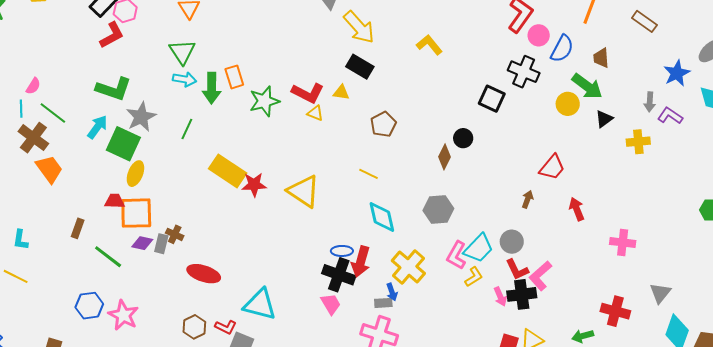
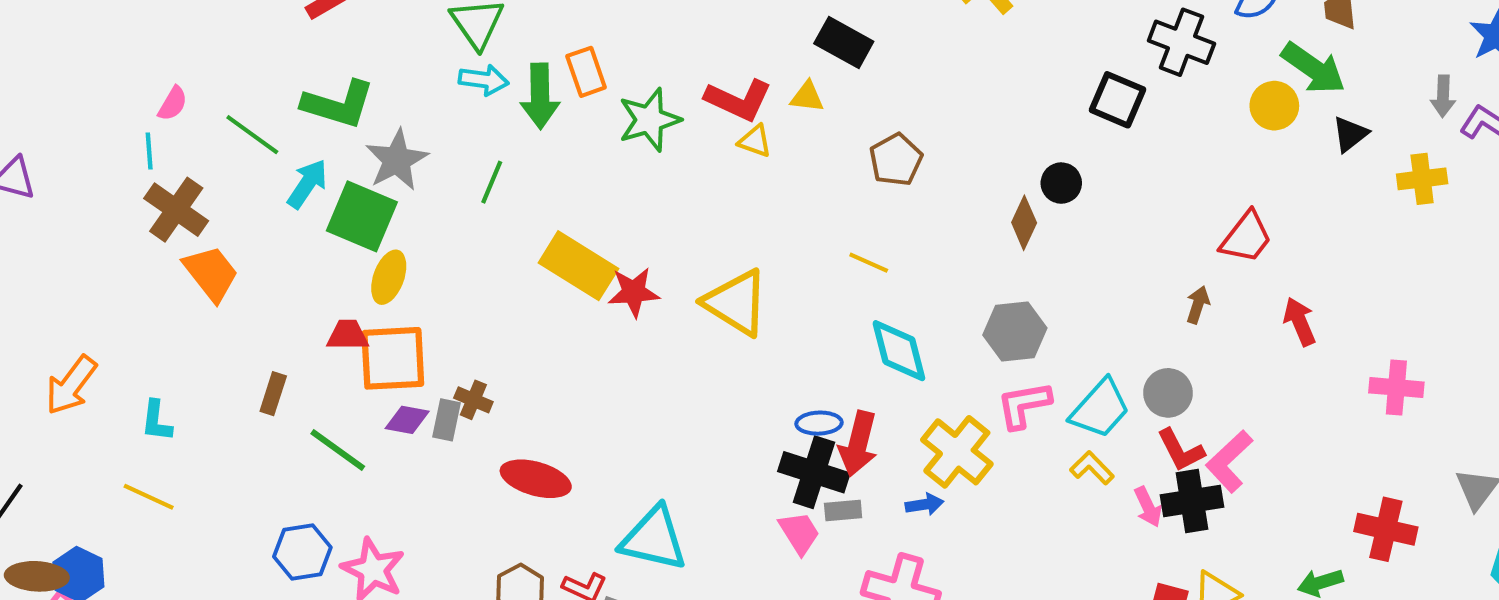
green line: (53, 113) -> (252, 135), moved
pink L-shape: (456, 255) -> (1024, 405), moved, turned 52
yellow L-shape: (474, 277) -> (1092, 468), turned -100
blue arrow: (392, 292) -> (924, 504), turned -78
gray rectangle: (383, 303) -> (843, 511), moved

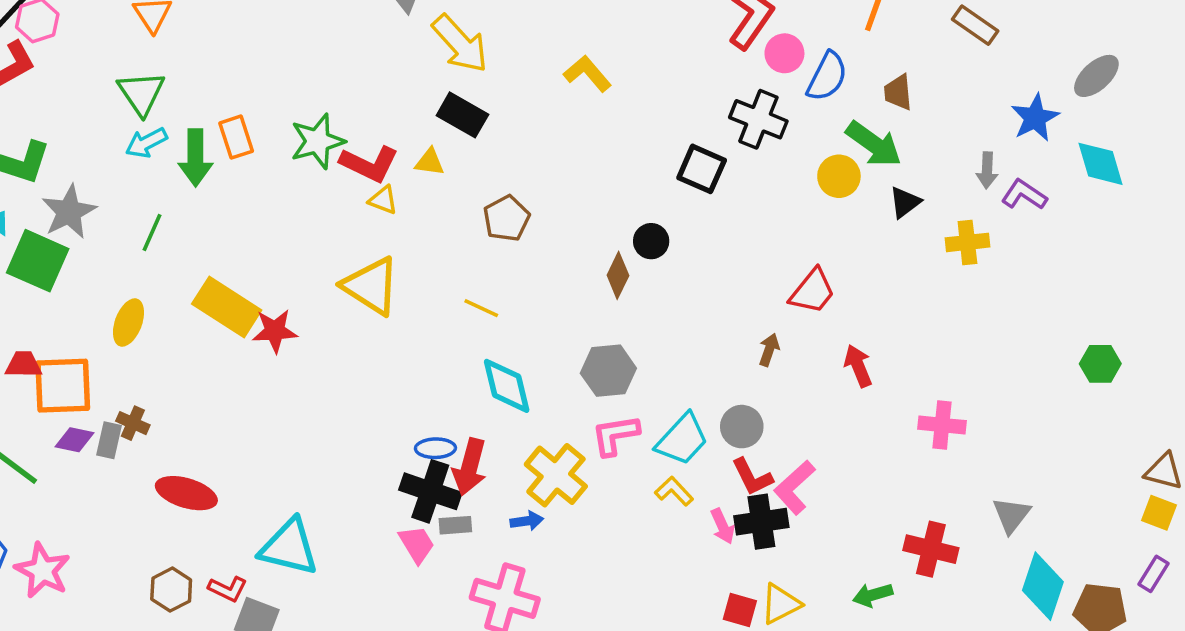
cyan arrow: (484, 80) -> (146, 143), turned 144
green star: (649, 120) -> (317, 141), moved
yellow ellipse: (389, 277) -> (128, 323), moved
yellow triangle: (736, 303) -> (371, 286), moved

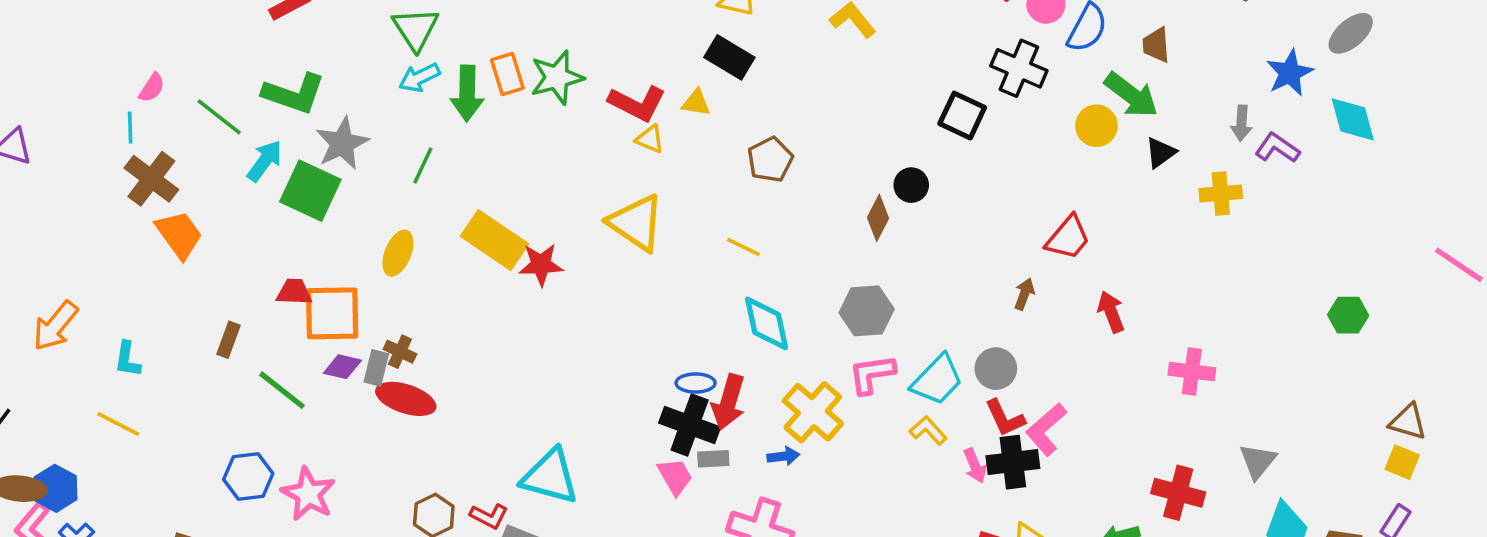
green star: (317, 141) -> (557, 78), moved
red ellipse: (186, 493) -> (406, 399), moved

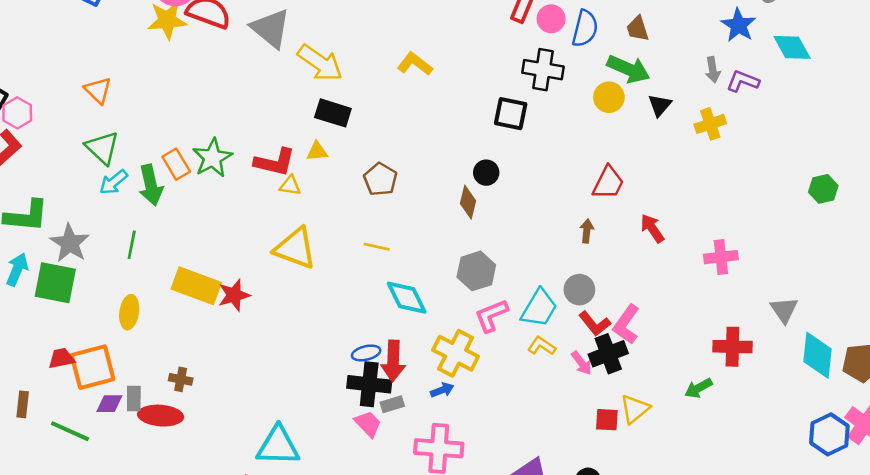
brown cross: (400, 352) -> (181, 379), moved

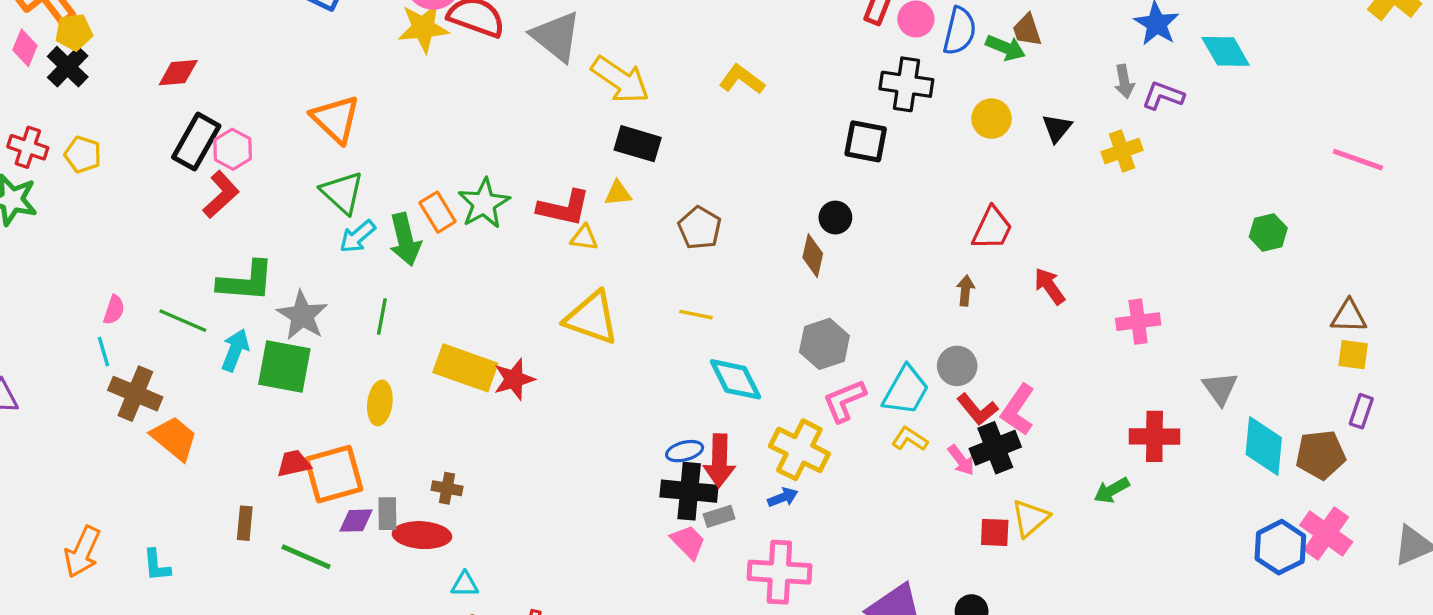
green arrow: (628, 69) -> (1005, 48), moved, size x0.7
orange triangle: (98, 90) -> (336, 119), size x1.4
cyan triangle: (278, 446) -> (465, 584), moved, size x0.5

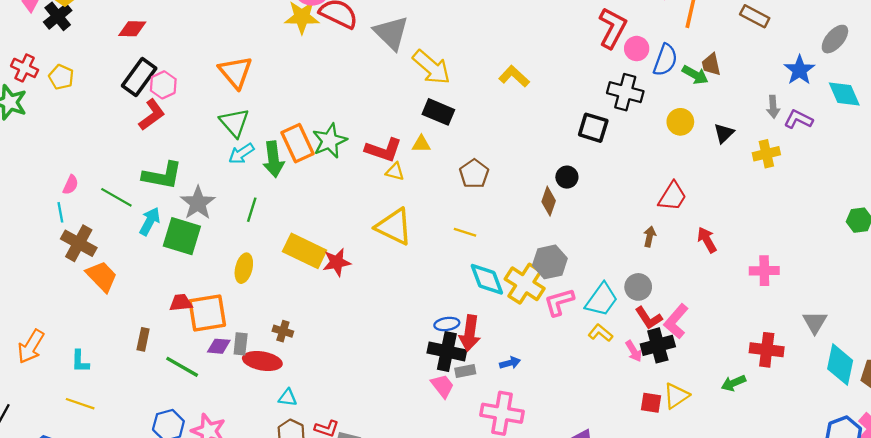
orange rectangle: (438, 212) -> (297, 143), size x1.4
yellow cross: (799, 450) -> (525, 284), moved

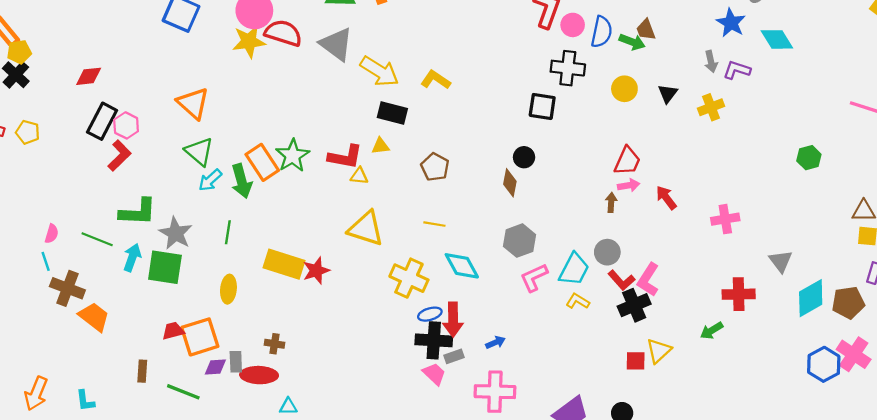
yellow L-shape: (514, 76) -> (435, 80), moved
yellow cross: (525, 284) -> (409, 278), moved
pink arrow: (634, 351) -> (629, 185), moved, turned -60
cyan diamond: (840, 365) -> (811, 298), turned 57

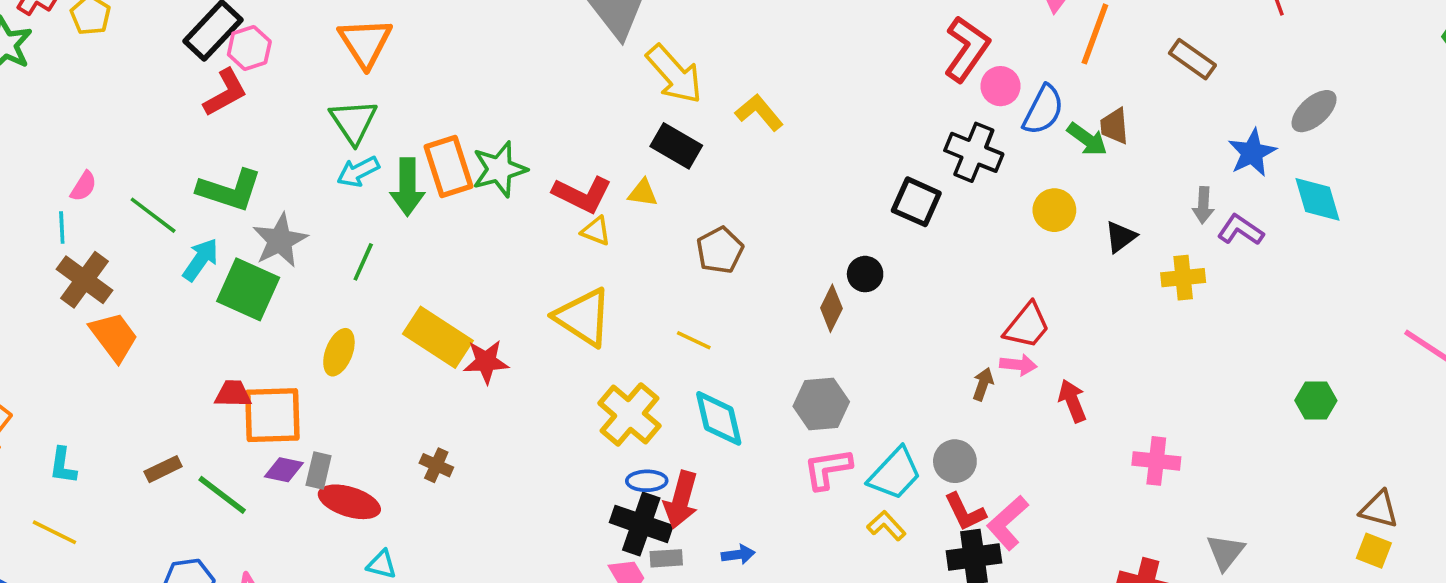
brown cross: (275, 344) -> (436, 465), moved
brown rectangle: (142, 371) -> (163, 469), moved, turned 45

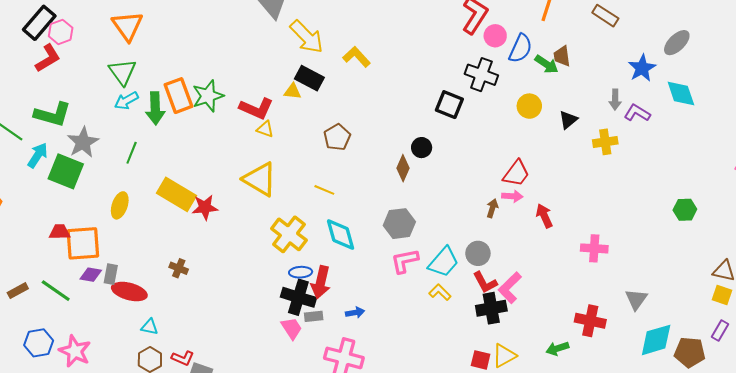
yellow triangle: (643, 193) -> (293, 91), moved
brown rectangle: (163, 469) -> (18, 291), moved

